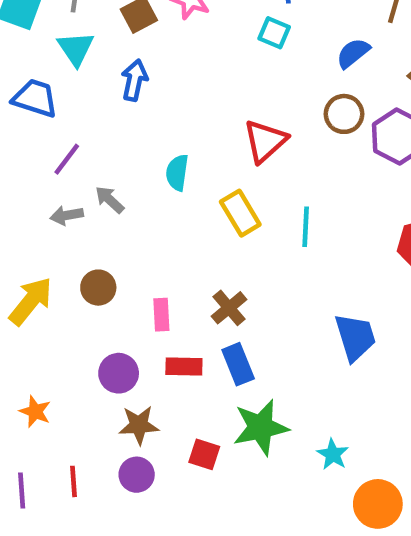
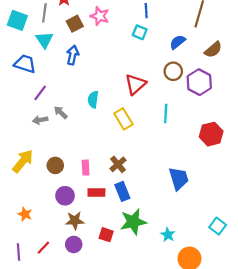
cyan line: (306, 227) -> (166, 113), moved
brown circle: (98, 288) -> (55, 165), moved
red line: (73, 481) -> (43, 248), turned 48

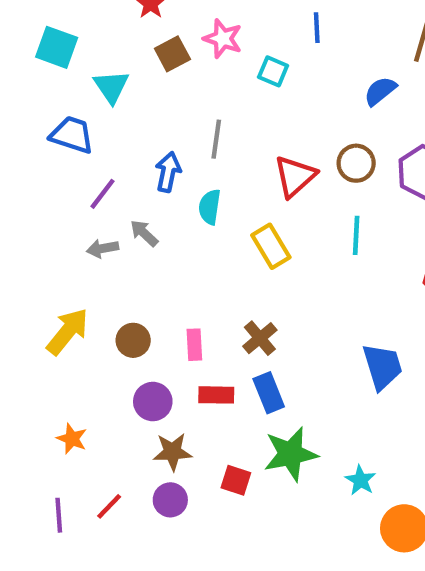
gray line: (44, 13) -> (216, 139), moved
cyan square: (140, 32) -> (273, 71), moved
blue arrow: (73, 55) -> (168, 172), moved
brown circle: (173, 71) -> (356, 163), moved

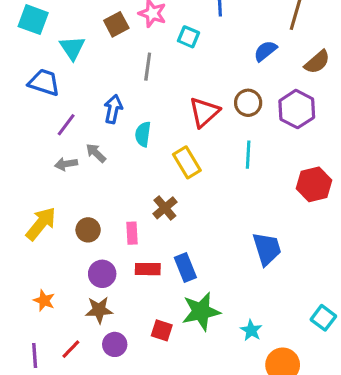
gray line: (216, 139) -> (148, 67), moved
brown cross: (260, 338) -> (165, 208), moved
brown star: (172, 452) -> (99, 310), moved

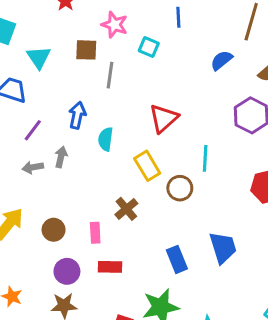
brown square: (116, 24) -> (86, 50), moved, turned 30
brown circle: (248, 103) -> (180, 188), moved
gray arrow: (96, 153) -> (61, 157), turned 60
blue rectangle: (185, 268) -> (177, 259), moved

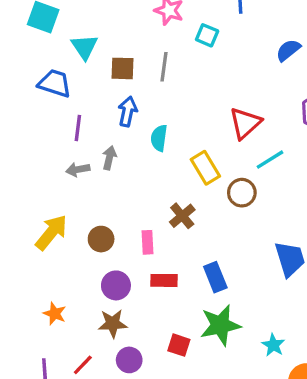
brown square: (86, 50) -> (123, 68), moved
red triangle: (164, 118) -> (245, 123), moved
purple line: (33, 130) -> (78, 128), turned -30
cyan line: (205, 158) -> (270, 160), turned 55
blue rectangle: (177, 259) -> (215, 277), moved

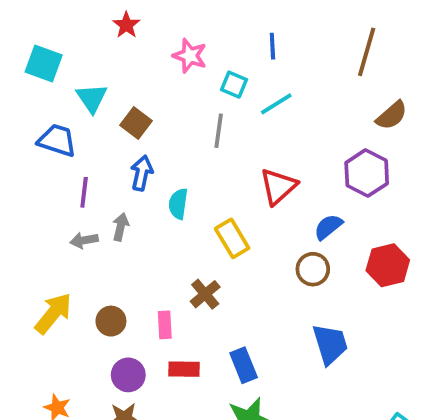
blue semicircle: (288, 50) -> (328, 227), moved
gray line: (164, 67) -> (219, 131), moved
brown square: (123, 68) -> (136, 123), turned 35
cyan line: (270, 160) -> (276, 104), moved
brown circle: (242, 193) -> (313, 269), moved

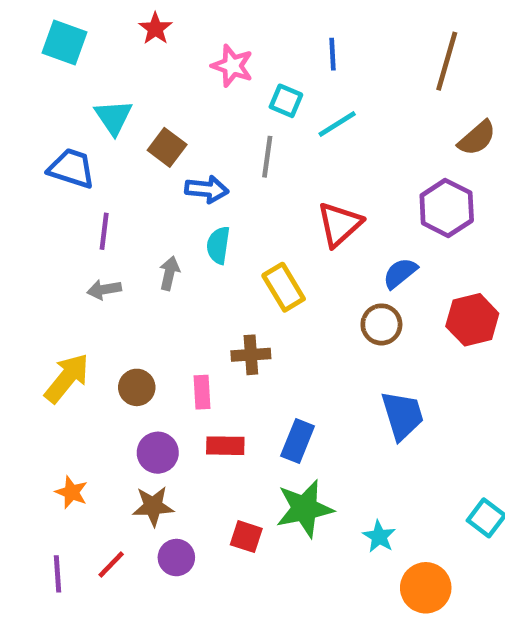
cyan square: (44, 63) -> (65, 42), moved
blue arrow: (142, 173) -> (207, 189), moved, turned 84
gray arrow: (121, 227) -> (169, 273), moved
brown cross: (205, 294) -> (251, 355), turned 36
blue rectangle: (244, 365) -> (298, 441), turned 44

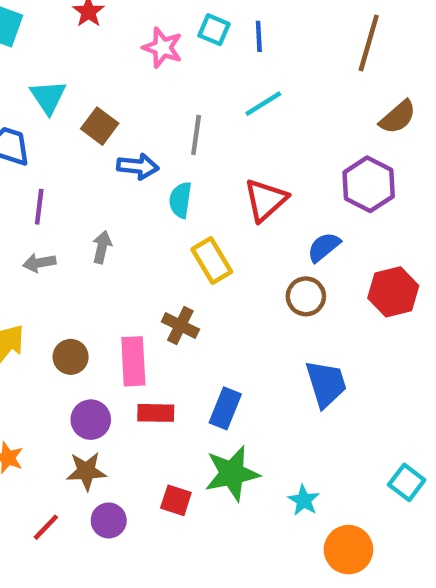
cyan square: (286, 101) -> (214, 30), moved
cyan semicircle: (218, 245) -> (180, 200), moved
brown cross: (251, 355) -> (180, 325), turned 30
pink rectangle: (202, 392) -> (133, 361), size x1.5

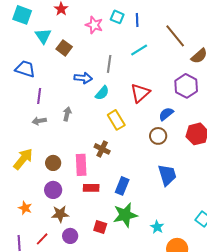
brown line: (369, 43) -> (175, 36), moved, turned -55
cyan triangle: (48, 97) -> (43, 36), moved
brown square: (100, 126) -> (64, 48), moved
cyan semicircle: (180, 200) -> (102, 93), turned -147
purple circle: (91, 420) -> (53, 190), moved

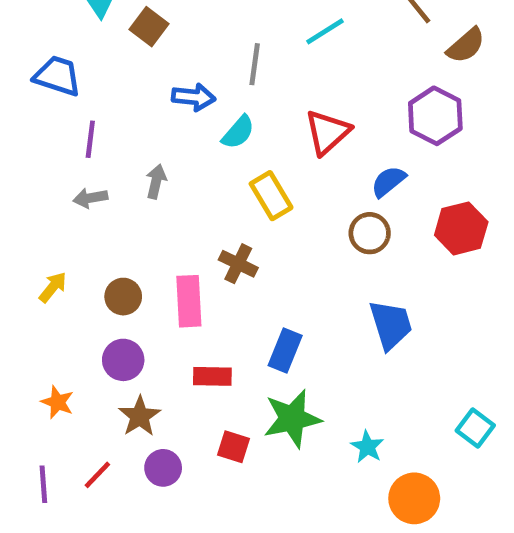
yellow arrow: (23, 159) -> (53, 287), size x0.6
red rectangle: (91, 188) -> (212, 376), moved
brown star: (60, 214) -> (140, 416), turned -30

